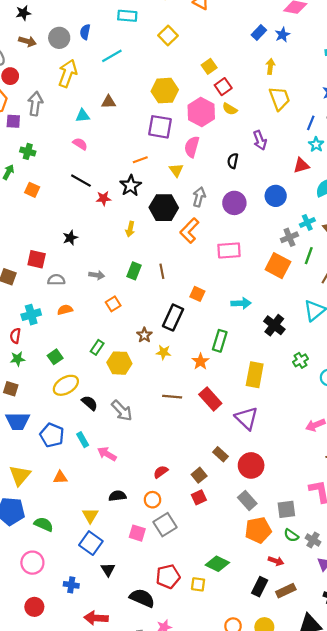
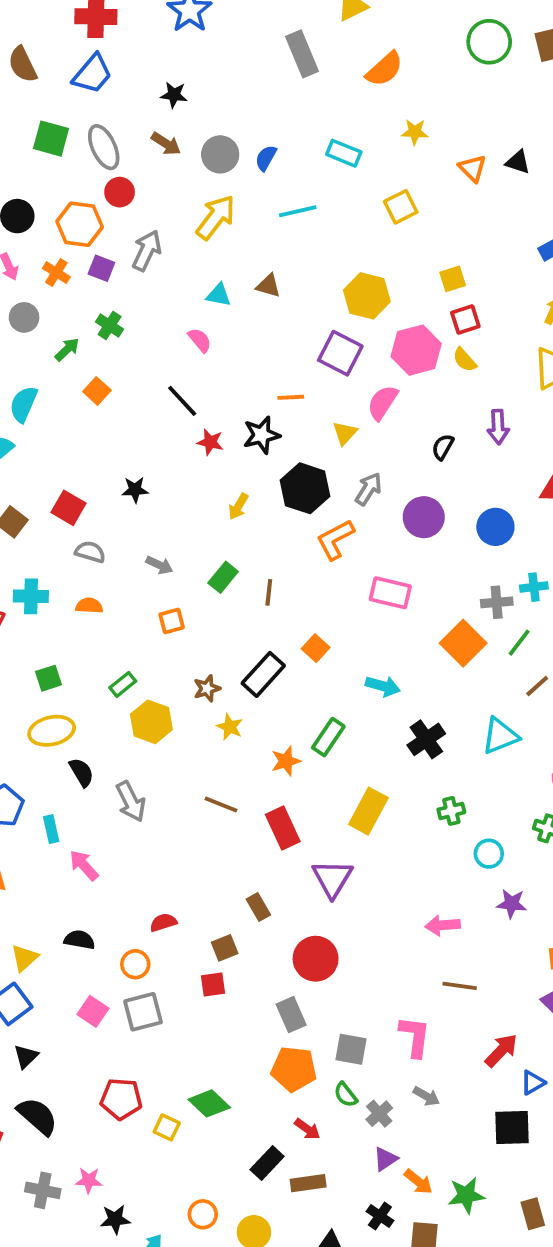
brown rectangle: (221, 454) -> (258, 907), moved
black semicircle: (142, 598) -> (37, 1116), moved

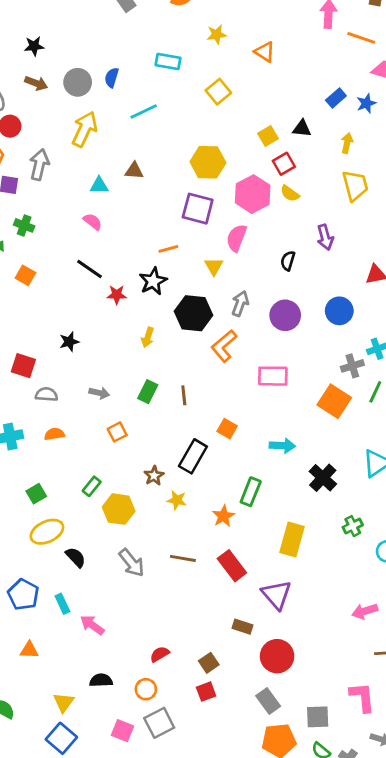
black triangle: (518, 162) -> (302, 128), moved
gray arrow: (131, 801) -> (132, 563), moved
brown rectangle: (258, 907) -> (243, 627), moved, turned -30

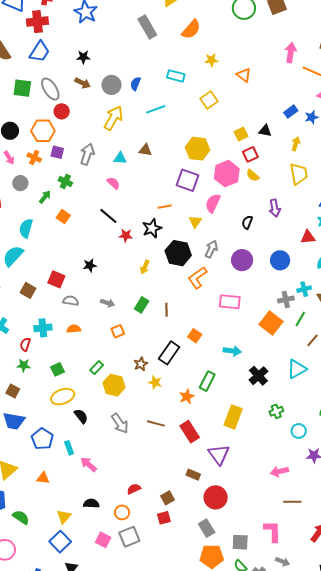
gray arrow: (39, 165) -> (87, 154), moved

